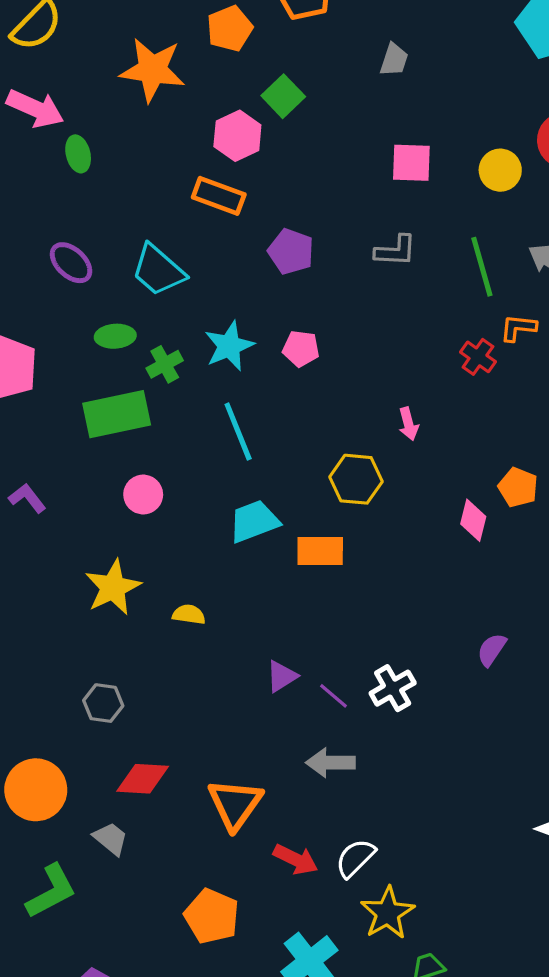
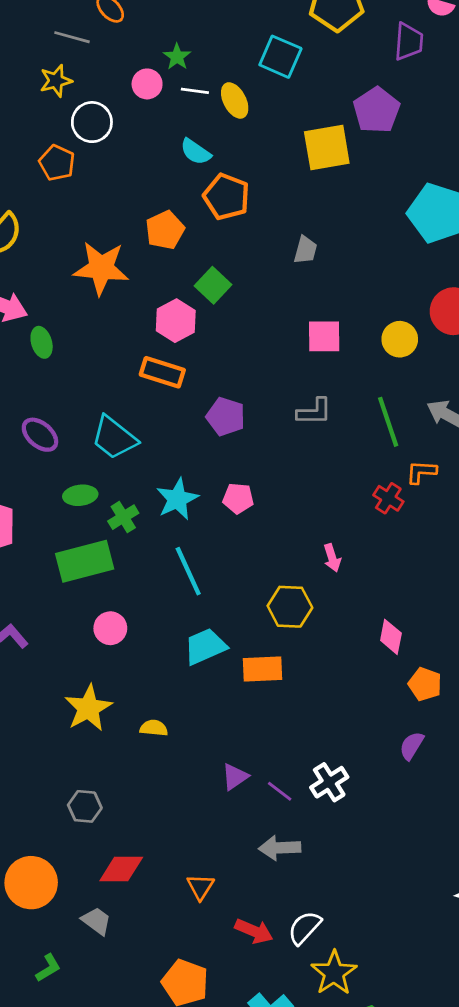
orange pentagon: (518, 487) -> (425, 684), moved
orange triangle: (235, 804) -> (200, 887), size x0.6
green L-shape: (51, 891) -> (48, 968), size x0.6

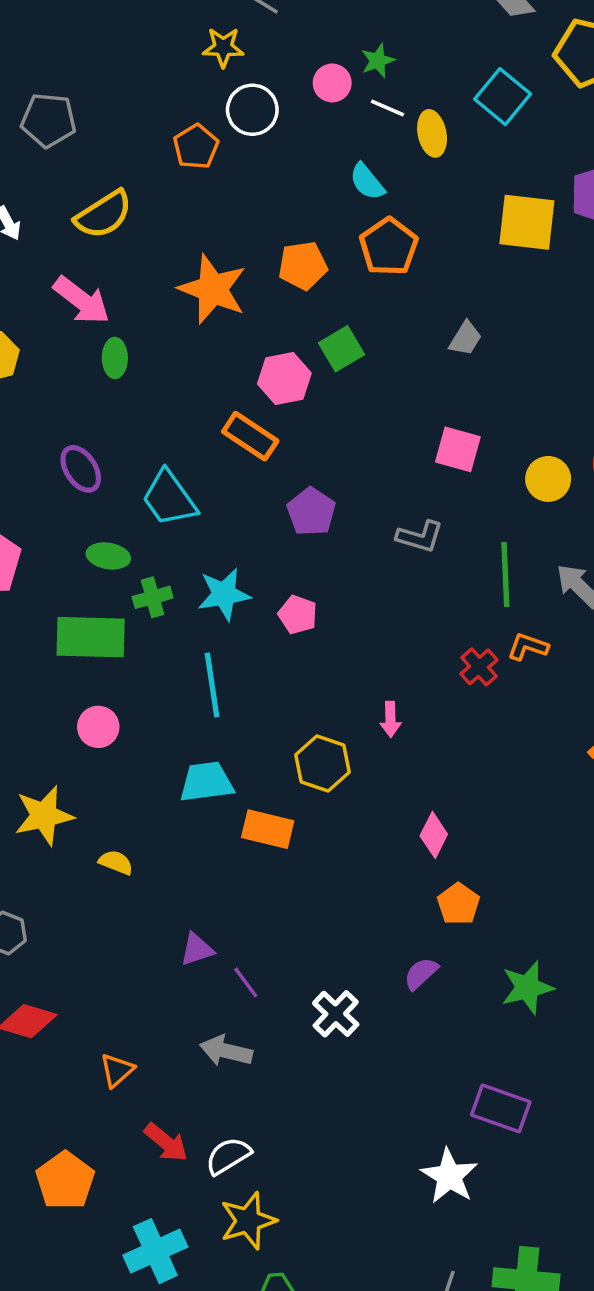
white cross: (329, 782) -> (336, 1014), moved, turned -30

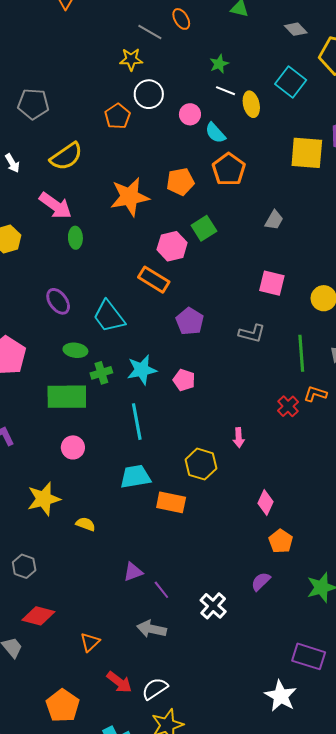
pink circle: (332, 83) -> (190, 114), moved
orange star: (213, 289) -> (130, 197), turned -30

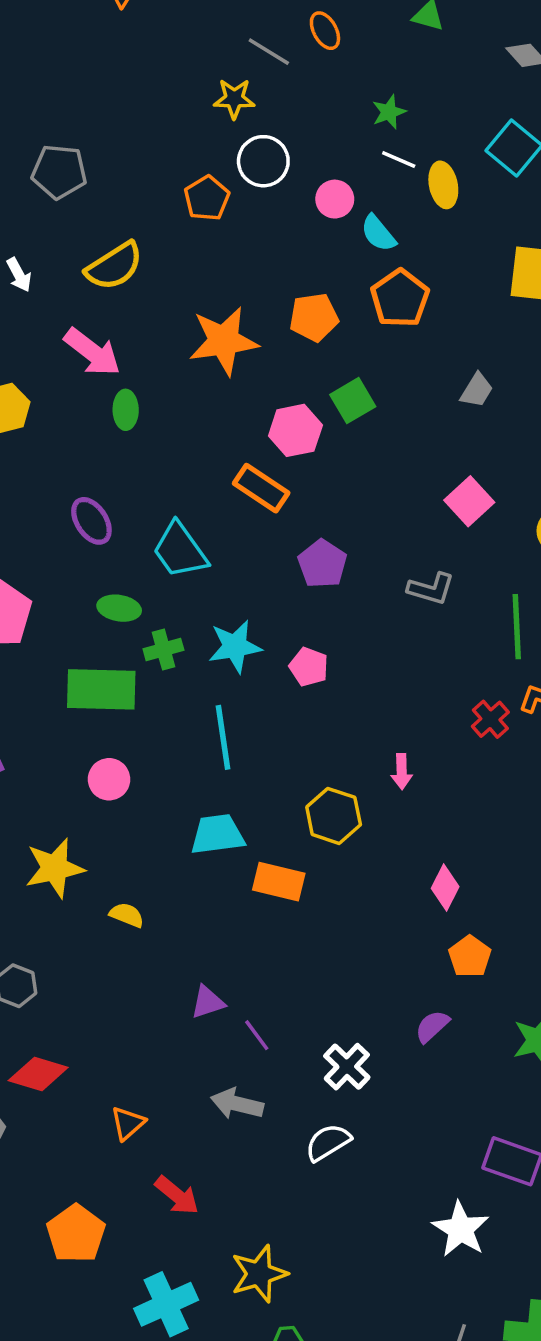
pink square: (272, 283) -> (469, 501), turned 32
white semicircle: (155, 689) -> (328, 1142), moved

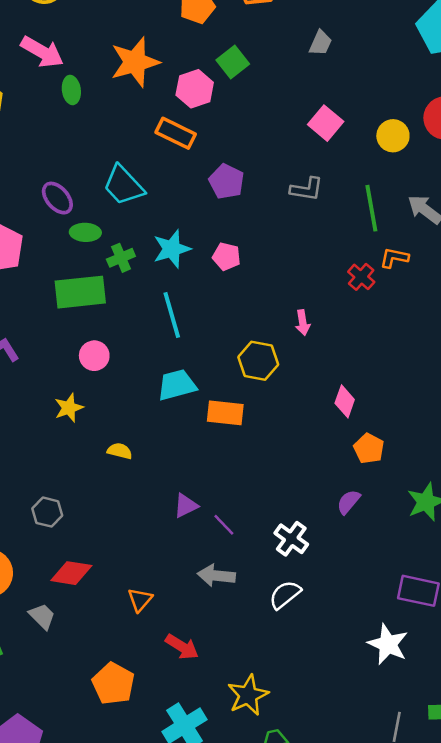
orange star: (224, 341) -> (135, 62), moved
purple ellipse: (91, 521) -> (57, 198), moved
yellow star: (55, 868) -> (69, 408), moved, size x0.7

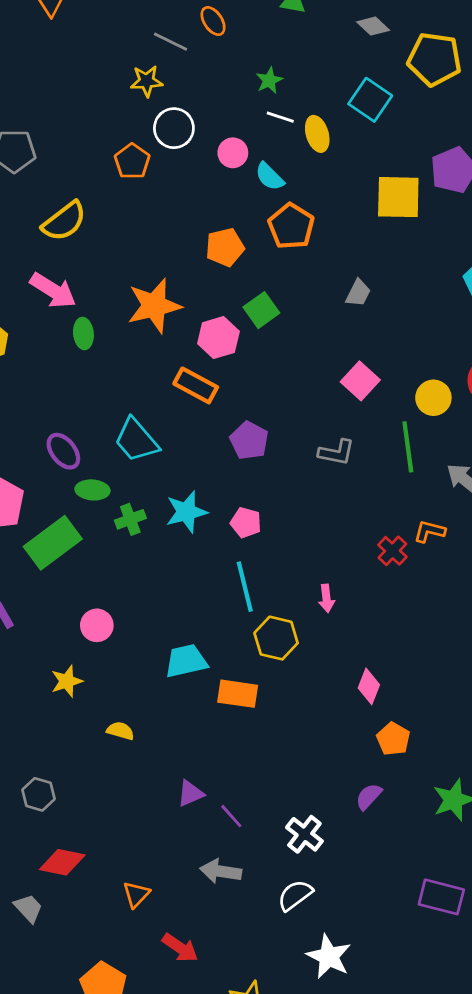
green line: (371, 208) -> (408, 447), moved
green rectangle: (80, 292) -> (53, 543), moved, turned -33
cyan line: (172, 315) -> (245, 587), moved
white star: (388, 644) -> (329, 957), moved

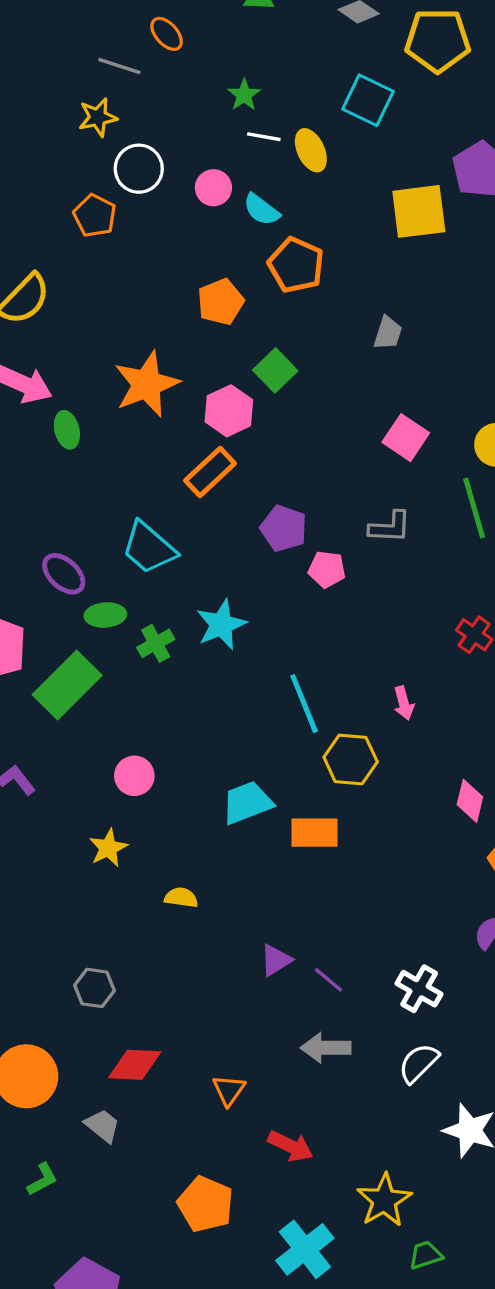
orange rectangle: (196, 385) -> (210, 472), turned -63
pink pentagon: (246, 523) -> (327, 569), moved

